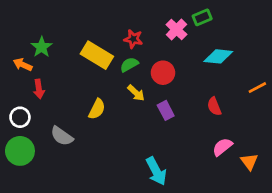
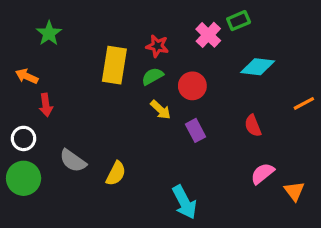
green star: (42, 47) -> (49, 33), moved
yellow rectangle: (97, 55) -> (114, 65), turned 68
yellow semicircle: (97, 109) -> (116, 173), moved

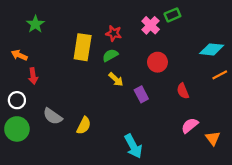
cyan diamond: (258, 67) -> (212, 49), moved
red circle: (192, 86) -> (157, 62), moved

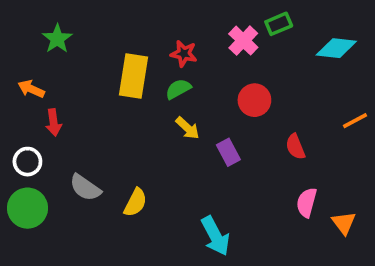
cyan diamond: (212, 49) -> (336, 48), moved
pink semicircle: (190, 126) -> (307, 202), turned -36

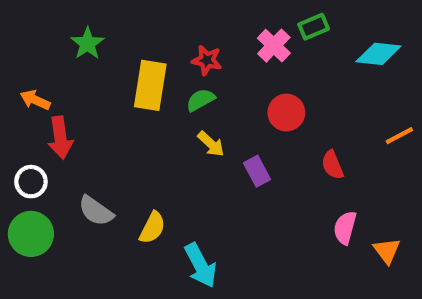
green star: (57, 39) -> (87, 43), moved
red arrow: (54, 122) -> (60, 138), size x1.4
cyan arrow: (215, 236) -> (201, 265), moved

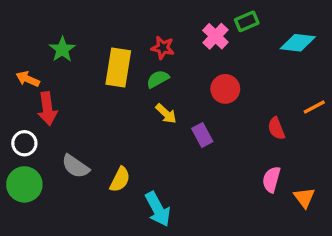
green star: (87, 43) -> (62, 49), moved
red semicircle: (332, 165) -> (276, 128), moved

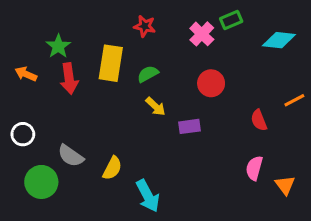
red star: (163, 48) -> (145, 26), moved
red arrow: (47, 109) -> (69, 79), moved
purple rectangle: (202, 135) -> (189, 126), turned -70
green circle: (24, 184) -> (41, 182), moved

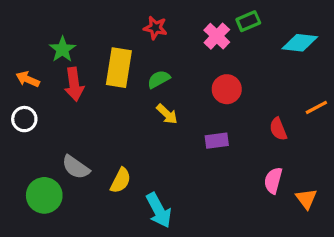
purple rectangle: (189, 126) -> (217, 141), moved
white circle: (23, 134) -> (24, 119), moved

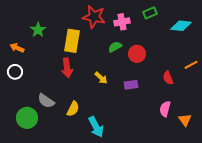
red star: (155, 28) -> (94, 17), size x1.6
pink cross: (217, 36) -> (122, 22), moved, turned 35
green semicircle: (159, 79) -> (115, 47), moved
red arrow: (74, 84) -> (67, 68), moved
yellow arrow: (167, 114) -> (101, 78), moved

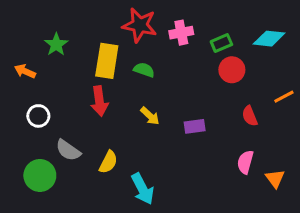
green rectangle: (150, 13) -> (221, 43), moved
green semicircle: (115, 47) -> (144, 70), moved, turned 48
red circle: (137, 54) -> (232, 70), moved
white circle: (15, 72) -> (38, 116), moved

